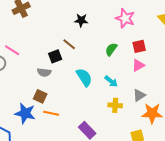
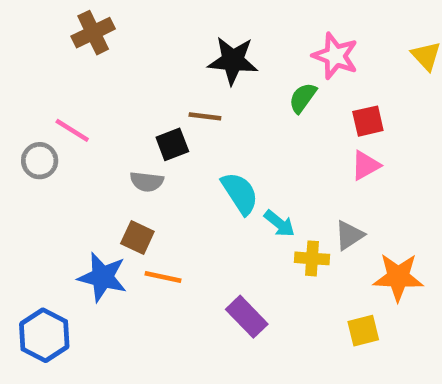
black star: (81, 20) -> (233, 61), size x1.5
brown line: (69, 44) -> (205, 116), turned -32
green semicircle: (111, 49) -> (303, 98), moved
cyan arrow: (111, 81) -> (279, 224), moved
gray triangle: (139, 95) -> (349, 235), moved

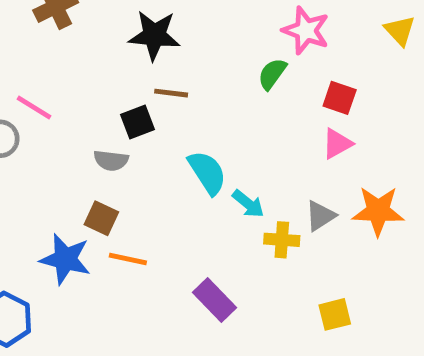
black star: (233, 61) -> (154, 35), moved
red square: (368, 121) -> (340, 98), turned 32
orange star: (398, 277) -> (378, 211), moved

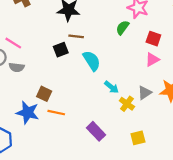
gray semicircle: (111, 160) -> (17, 67), moved
cyan semicircle: (207, 172) -> (92, 61), moved
yellow cross: (282, 240) -> (127, 104), turned 32
yellow square: (335, 314) -> (138, 138), moved

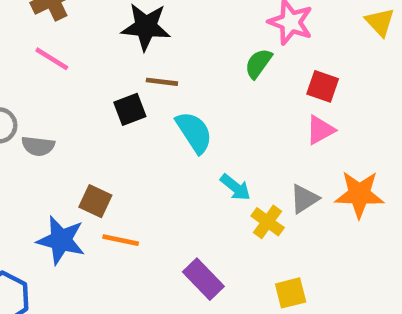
pink line: (13, 43) -> (52, 59), moved

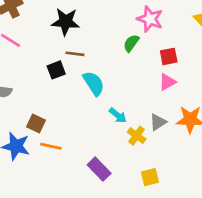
red square: (323, 86) -> (169, 56), turned -30

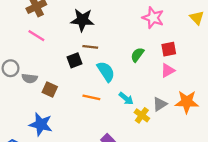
green semicircle: (131, 43) -> (137, 55), moved
brown square: (36, 123) -> (50, 90), moved
orange line: (51, 146) -> (91, 97), moved

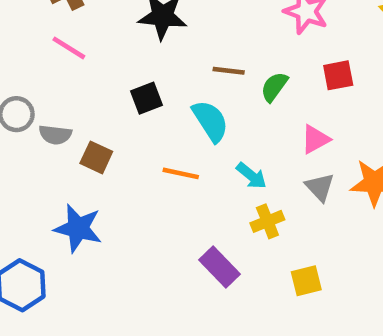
brown line: (90, 47) -> (229, 71), moved
pink triangle: (168, 70) -> (315, 139), moved
gray triangle: (160, 104) -> (320, 187), turned -40
yellow cross: (142, 115) -> (267, 221), moved, turned 32

